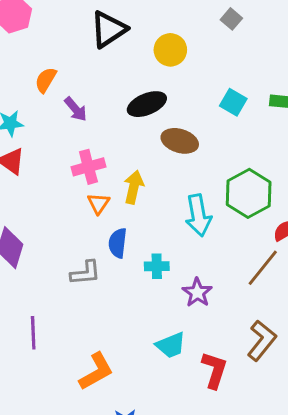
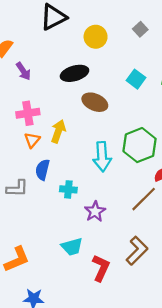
gray square: (231, 19) -> (140, 29), moved

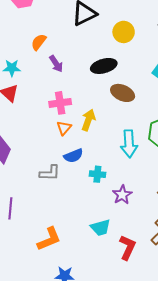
blue semicircle: (42, 170) -> (73, 156), turned -126

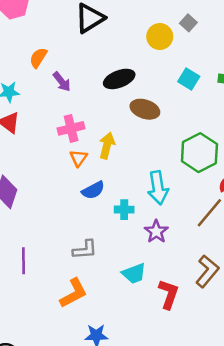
yellow circle: (124, 32) -> (160, 37), moved
cyan arrow: (129, 144) -> (158, 188), moved
gray L-shape: (50, 173) -> (85, 250), moved

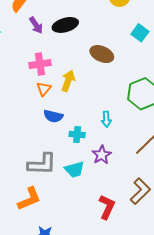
black ellipse: (119, 79) -> (65, 25), moved
cyan arrow: (158, 188) -> (106, 119), size x0.6
blue semicircle: (93, 190) -> (53, 116), turned 36
gray L-shape: (85, 250) -> (42, 164), size x1.4
cyan trapezoid: (134, 273) -> (75, 169), moved

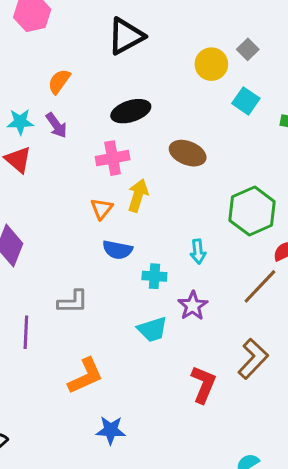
purple arrow: (36, 25) -> (56, 125), moved
cyan square: (140, 33) -> (246, 101), moved
pink cross: (40, 64) -> (113, 158), moved
gray L-shape: (42, 164) -> (73, 302), moved, size x0.7

